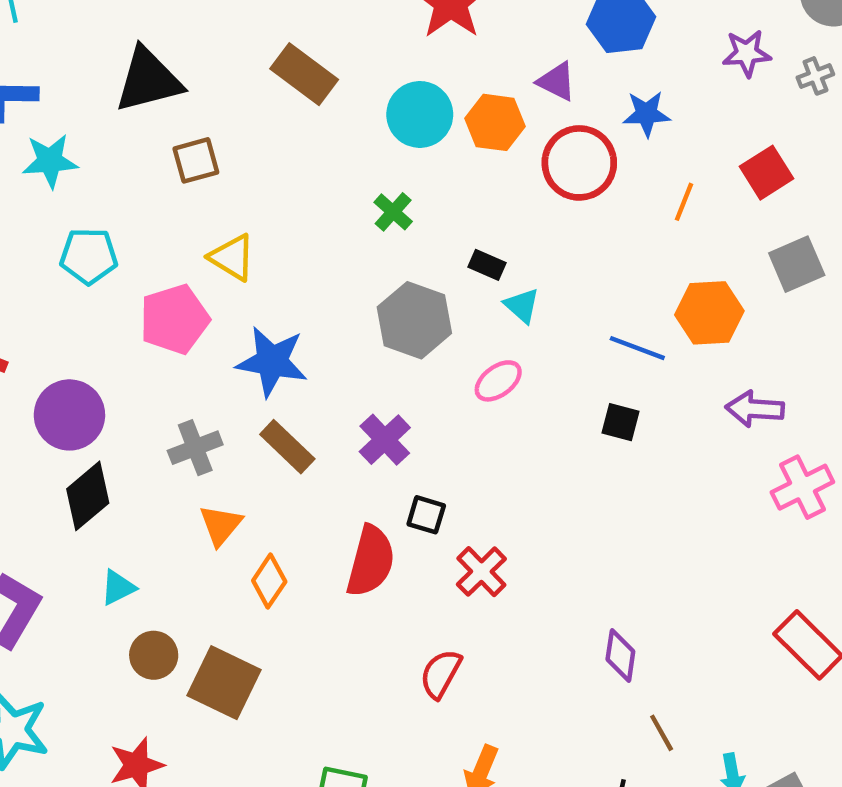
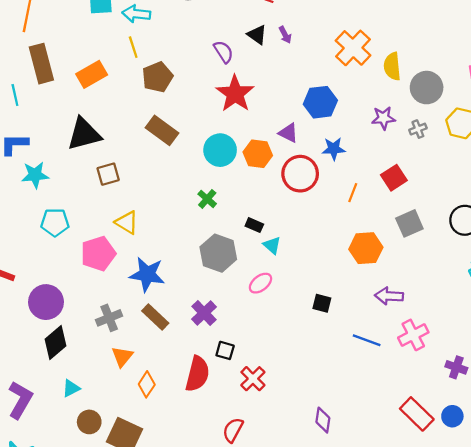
blue line: (637, 348) -> (367, 340), moved

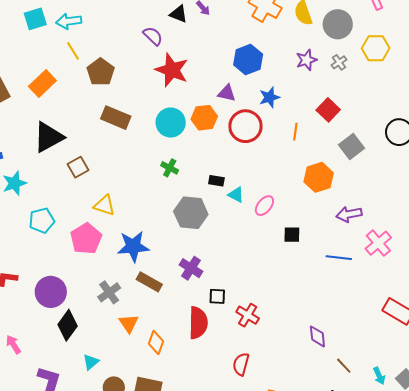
pink ellipse: (260, 283) -> (264, 206), moved

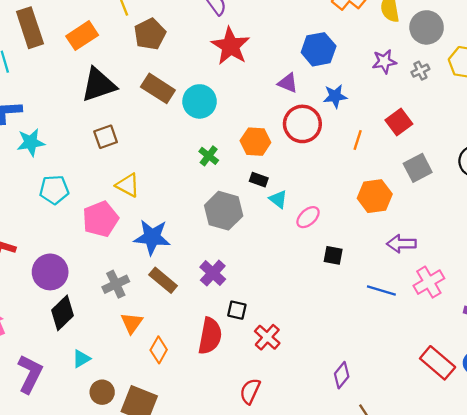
orange hexagon: (204, 118) -> (255, 142), moved
cyan circle: (171, 123) -> (200, 101), moved
black triangle: (48, 137) -> (99, 85), moved
purple diamond: (317, 336) -> (342, 375), turned 35

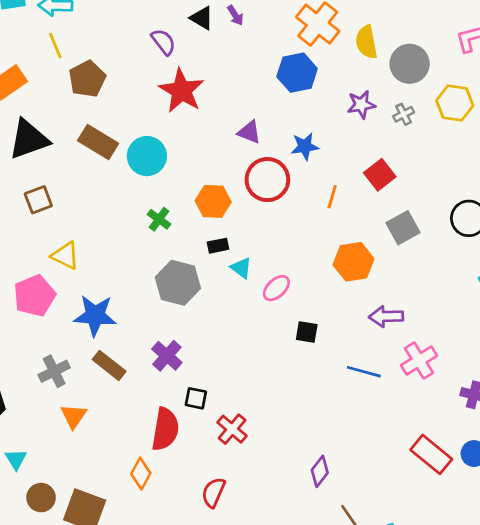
blue hexagon: (319, 49) -> (297, 73), moved
black rectangle: (259, 180) -> (218, 246), turned -30
orange diamond: (159, 350) -> (141, 474), moved
cyan triangle: (81, 359) -> (16, 459), turned -30

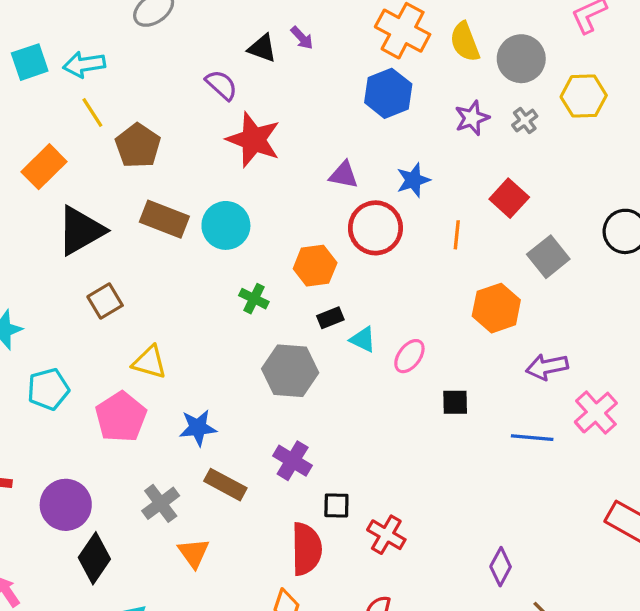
blue star: (95, 315) -> (198, 428), size x0.7

